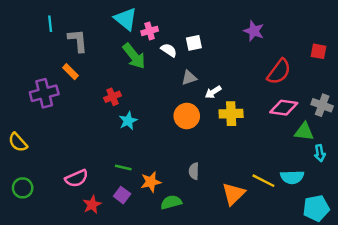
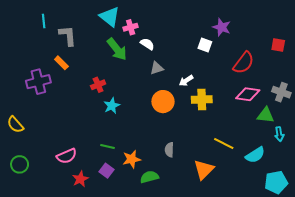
white square: (194, 43) -> (205, 45), moved, turned 32
gray triangle: (189, 78) -> (157, 68), moved
cyan semicircle: (292, 177) -> (255, 155), turned -30
yellow line: (263, 181) -> (224, 143), moved

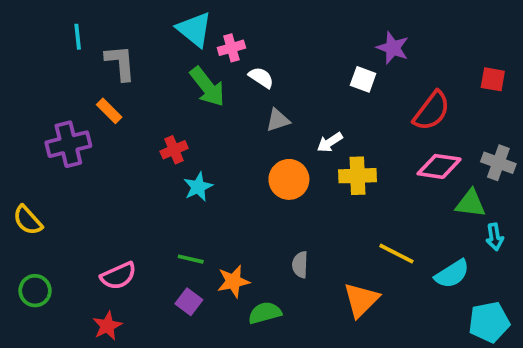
red star: (80, 179) -> (107, 326), moved

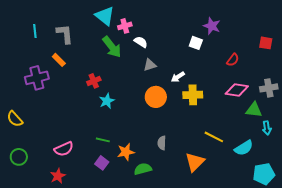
cyan line: (78, 37) -> (35, 31), moved
red semicircle: (432, 111) -> (233, 60), size x0.6
gray cross: (498, 163) -> (269, 88), turned -30

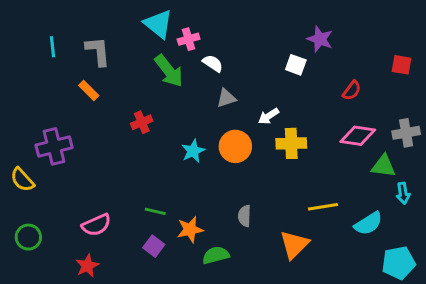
purple cross: (37, 78) -> (54, 146), moved
cyan star: (107, 101) -> (193, 151), moved
yellow line: (214, 137) -> (323, 207), turned -36

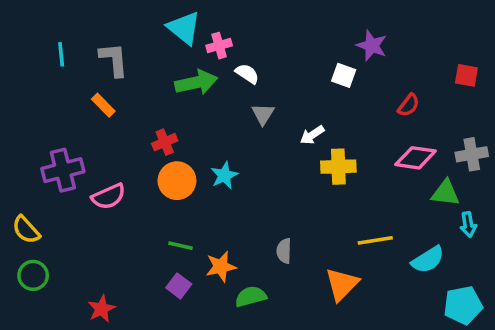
green arrow: (169, 71) -> (196, 82), turned -64
gray triangle: (226, 98) -> (263, 114), turned -40
orange circle: (235, 146) -> (177, 181), moved
yellow semicircle: (22, 180) -> (26, 230), moved
pink semicircle: (96, 225) -> (109, 196), moved

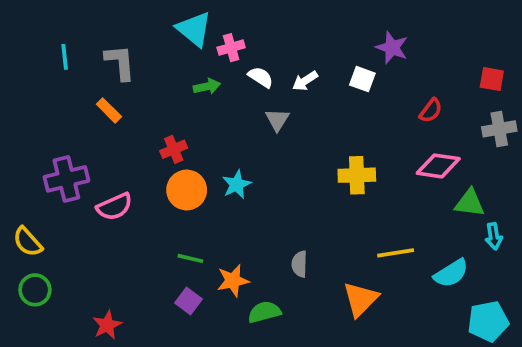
green arrow: (196, 82) -> (207, 86), size x0.6
white arrow: (312, 135) -> (305, 81), moved
gray cross: (472, 154) -> (499, 129), moved

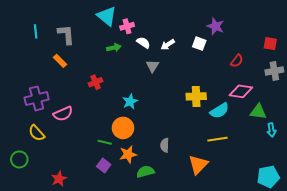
orange circle: (187, 190) -> (123, 128), moved
yellow semicircle: (28, 242) -> (37, 133), moved
cyan semicircle: (451, 273) -> (220, 111), moved

